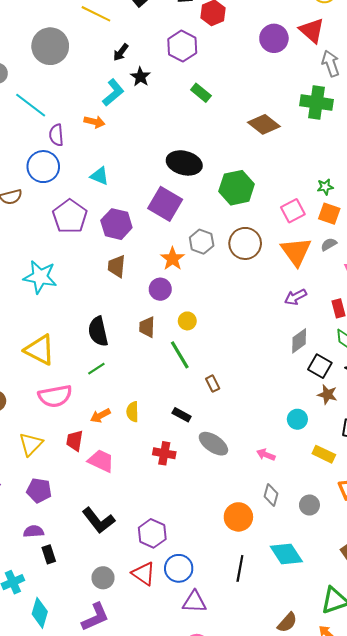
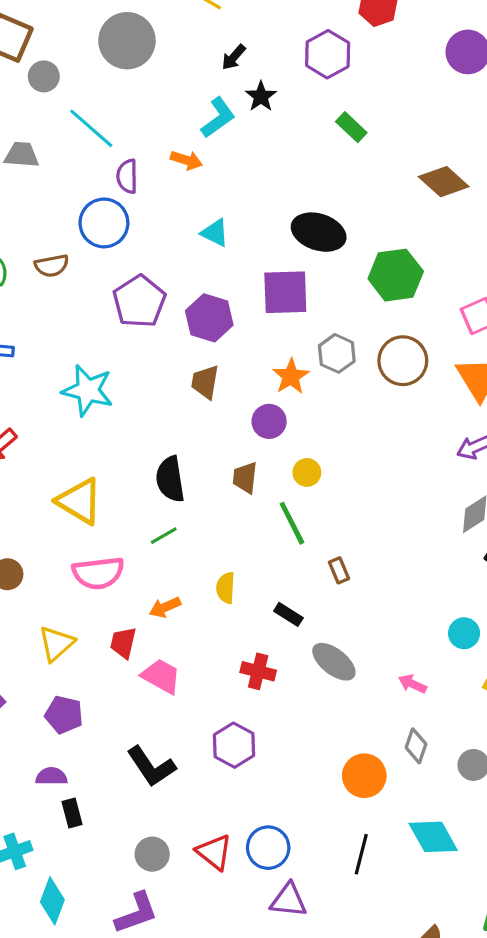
cyan triangle: (100, 176) -> (215, 233), moved
purple square: (165, 204) -> (285, 292), turned -36
yellow semicircle: (133, 412) -> (226, 588), moved
purple hexagon: (152, 533) -> (234, 745), moved

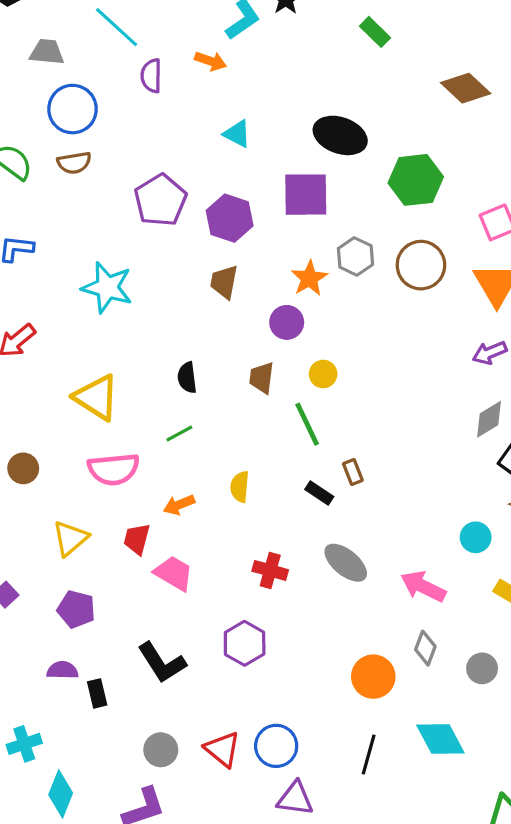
blue circle: (104, 223) -> (73, 109), moved
black semicircle: (170, 479) -> (187, 378), size x0.7
black rectangle: (288, 614) -> (319, 493), moved
pink arrow: (412, 684) -> (423, 586), size x1.6
black rectangle: (72, 813) -> (97, 693), moved

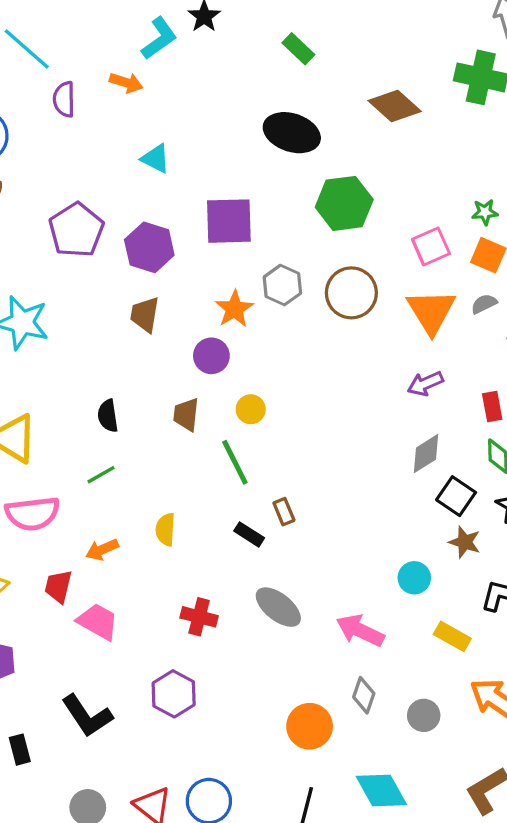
black ellipse: (340, 135) -> (292, 133), moved

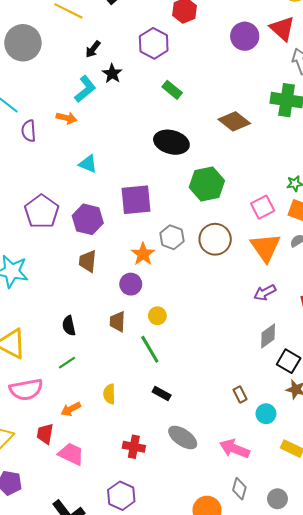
brown rectangle: (284, 512) -> (240, 394), moved

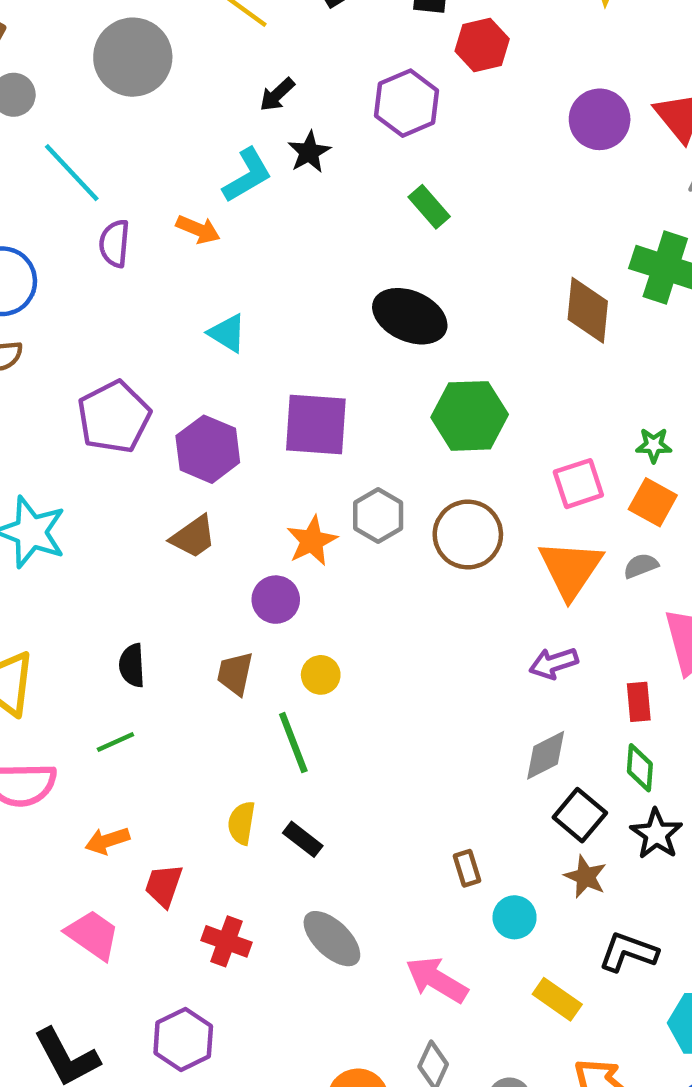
brown diamond: (234, 121) -> (588, 310), moved, turned 48
brown trapezoid: (88, 261) -> (193, 537), turned -140
yellow semicircle: (109, 394) -> (242, 823), moved
red trapezoid: (45, 434) -> (164, 885), moved

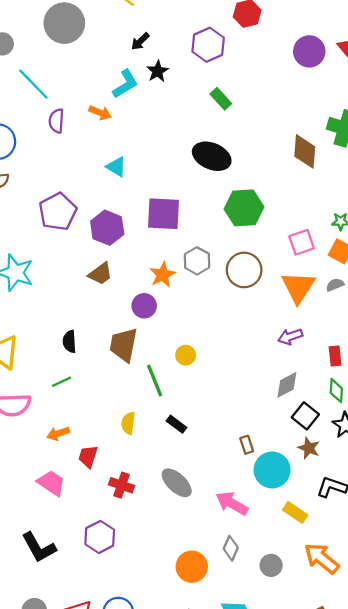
brown trapezoid: (235, 674) -> (124, 345), size x1.5
yellow circle: (321, 675) -> (186, 355), moved
black rectangle: (303, 839) -> (177, 424), moved
cyan circle: (515, 917) -> (272, 470), size x1.6

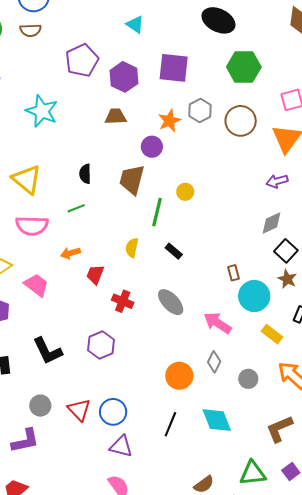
brown trapezoid: (100, 274) -> (116, 116), turned -150
green line: (155, 380) -> (157, 212), turned 32
pink trapezoid: (51, 483) -> (36, 285), moved

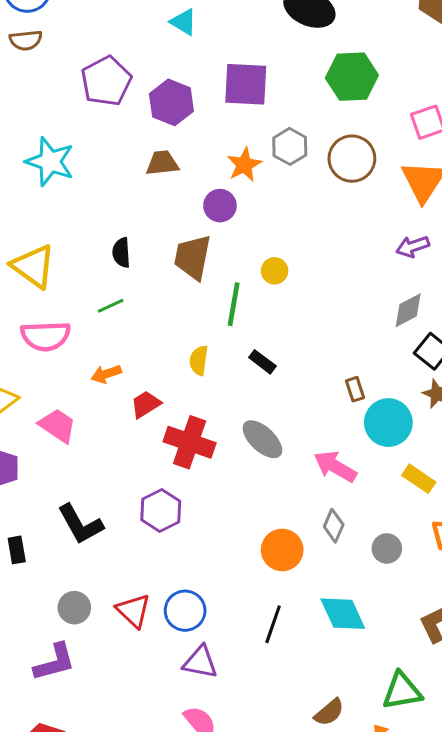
red trapezoid: (95, 275) -> (146, 404), turned 40
red cross: (123, 301) -> (190, 442), size x1.5

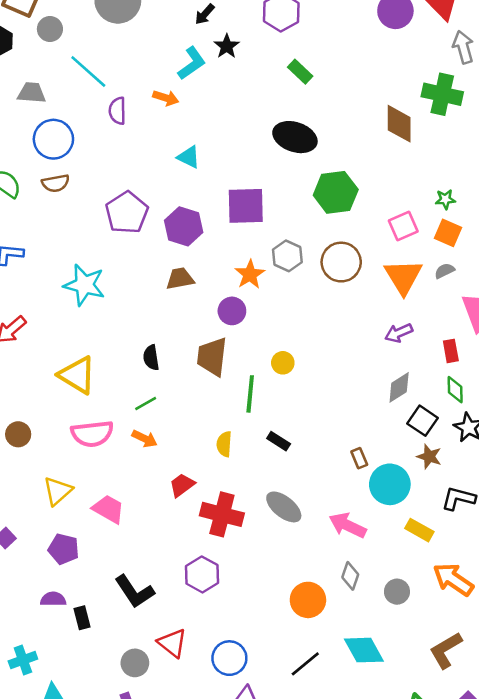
orange arrow: (106, 374) -> (145, 439), moved, turned -130
red triangle: (133, 611) -> (172, 643), moved
black line: (273, 624) -> (305, 664), turned 36

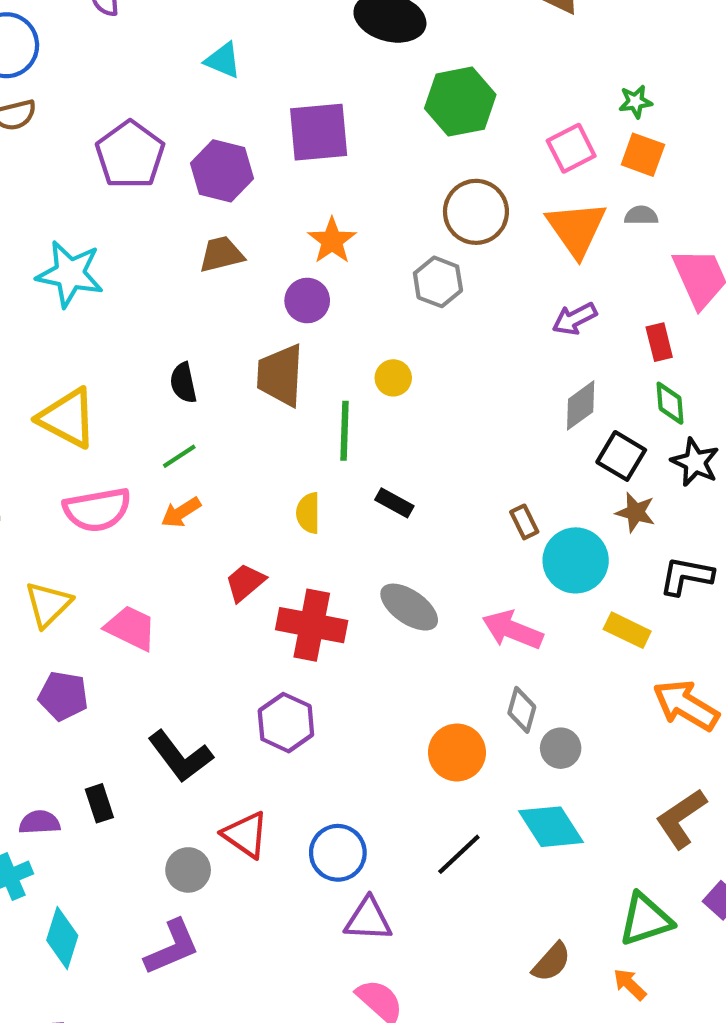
gray hexagon: (287, 256) -> (438, 282), moved
gray semicircle: (444, 271) -> (641, 215), turned 30
orange arrow: (145, 439) -> (181, 512), turned 125
gray circle: (397, 592) -> (561, 748), moved
purple semicircle: (53, 599) -> (40, 822), moved

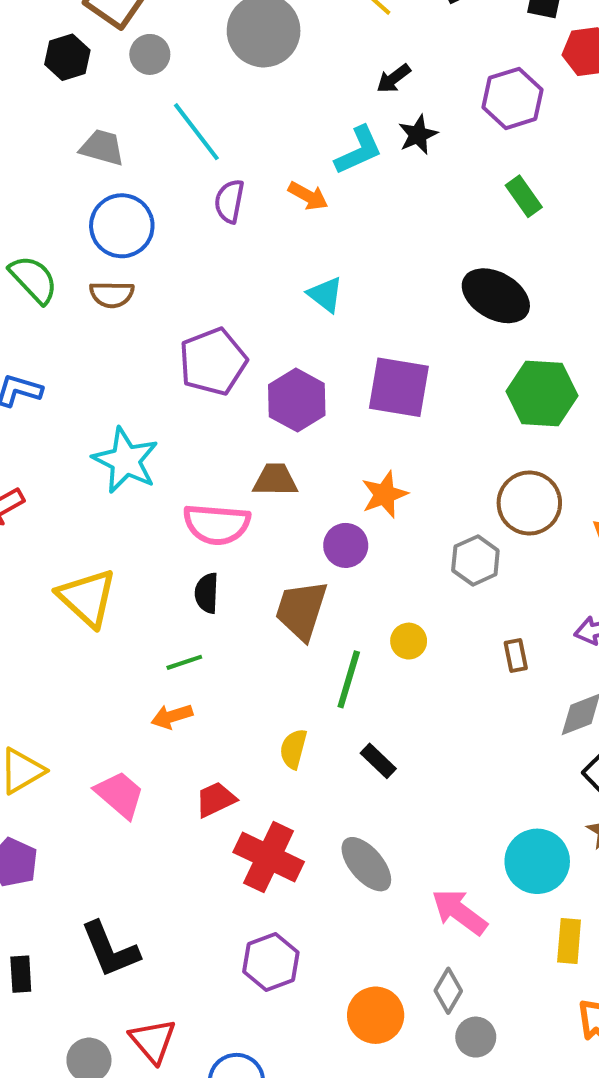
pink semicircle: (97, 510) -> (217, 524), moved
brown rectangle: (524, 522) -> (516, 656), moved
pink trapezoid: (131, 628) -> (120, 795), moved
yellow rectangle: (627, 630) -> (569, 941), turned 54
purple hexagon: (286, 723) -> (271, 962), moved

